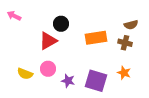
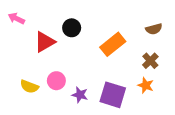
orange rectangle: (96, 38) -> (113, 44), turned -30
red triangle: (48, 41) -> (45, 42), moved
brown cross: (125, 43) -> (150, 61), moved, turned 32

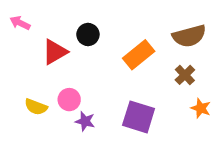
brown semicircle: (154, 29) -> (189, 36), size x1.6
orange star: (146, 85) -> (201, 108), moved
purple star: (80, 95) -> (85, 121), moved

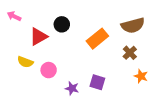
yellow semicircle: (36, 107) -> (25, 62), moved
purple square: (139, 117) -> (97, 82), size x0.7
purple star: (85, 121) -> (72, 88), moved

